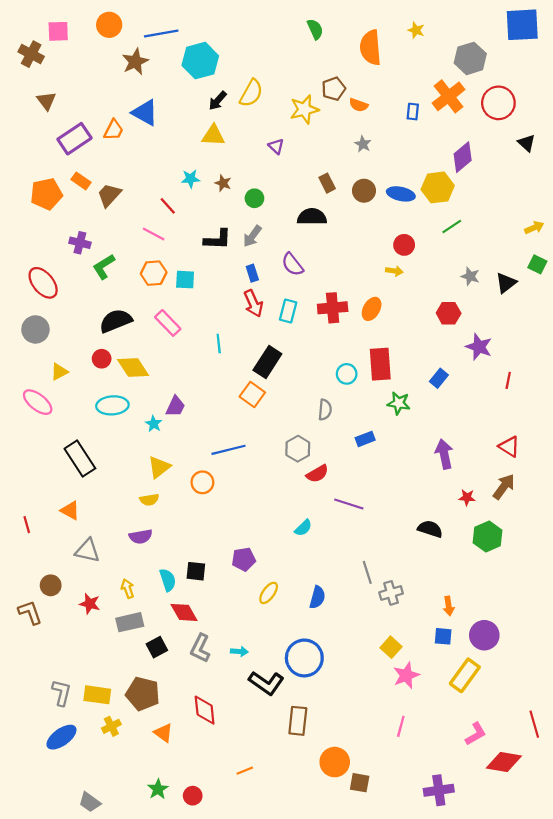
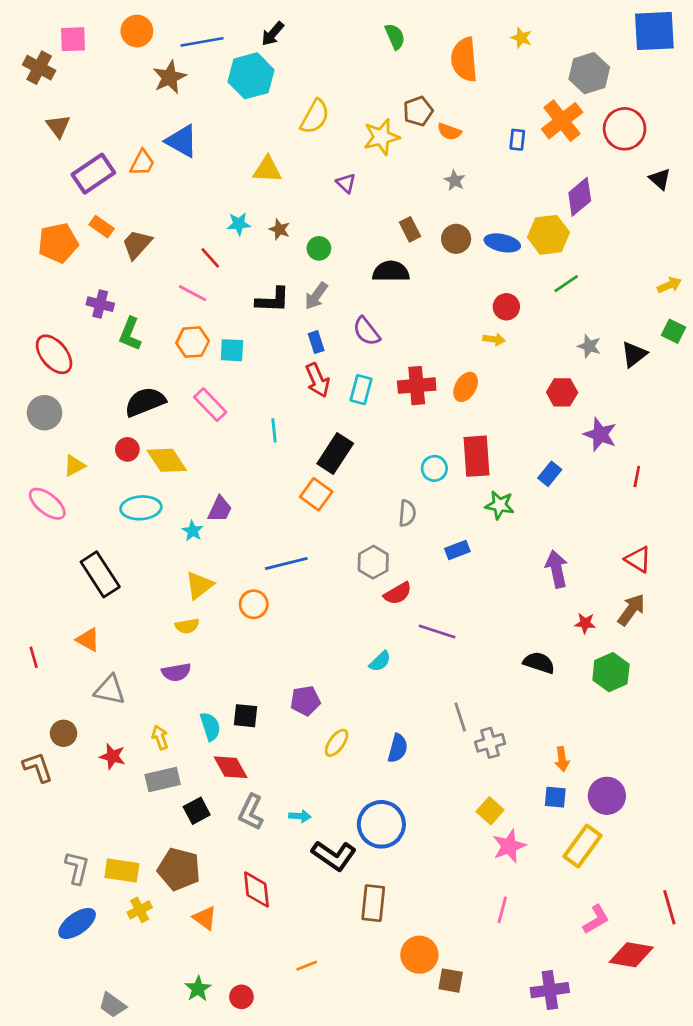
black arrow: (218, 101) -> (273, 34), moved
green L-shape: (104, 267) -> (130, 334), turned -36

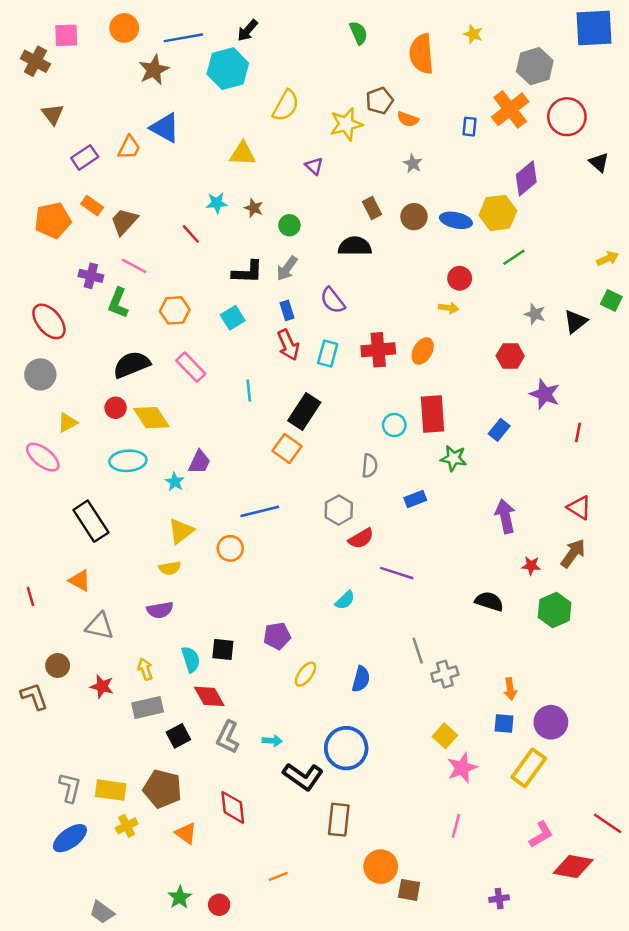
purple rectangle: (93, 174) -> (85, 157), size x0.7
pink line: (193, 293) -> (134, 266), moved
cyan square: (232, 350) -> (233, 318), moved, turned -35
red line: (669, 907) -> (608, 823), turned -40
purple cross: (550, 990) -> (499, 899), size x0.6

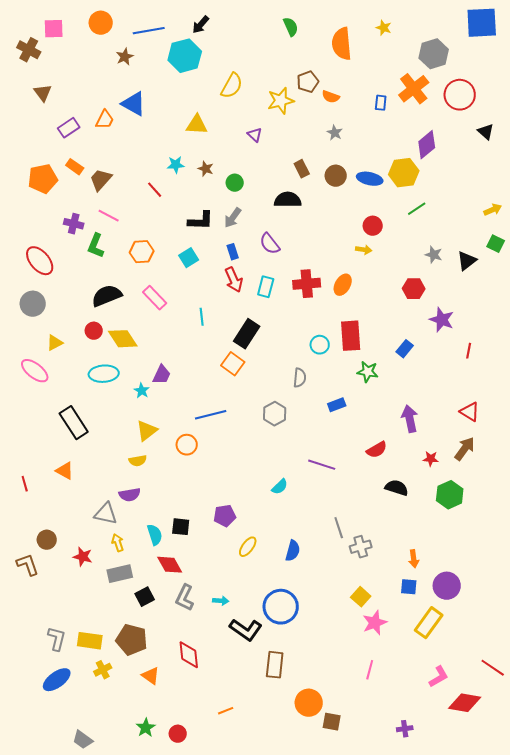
brown star: (154, 70) -> (125, 57), size x0.7
red semicircle: (361, 538) -> (377, 450), moved
gray triangle: (100, 626) -> (106, 514), moved

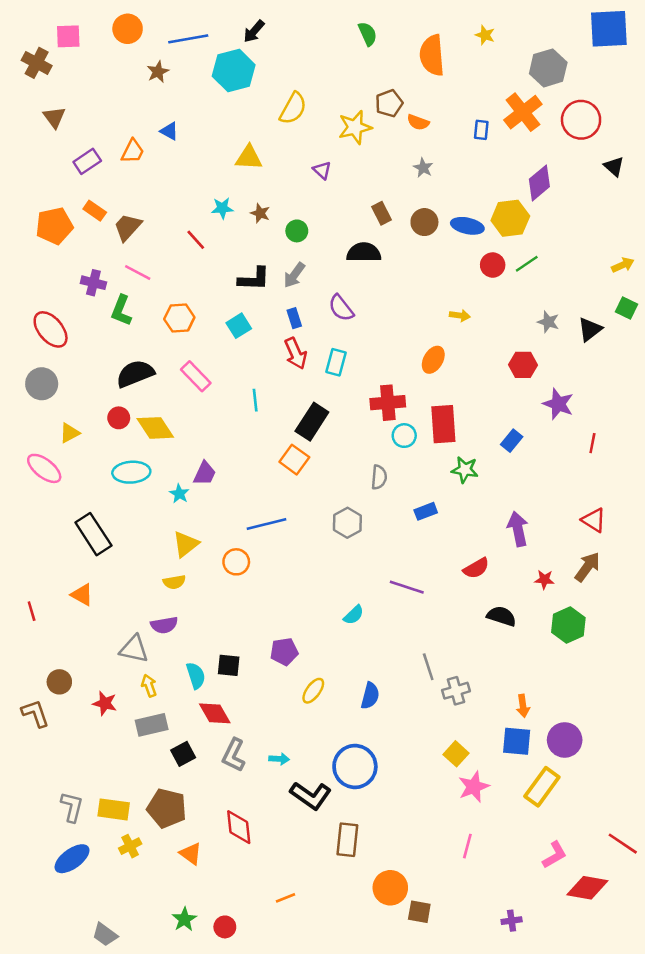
blue triangle: (134, 104) -> (169, 131), size x0.6
red circle: (373, 226) -> (493, 265), moved
red cross: (307, 284) -> (388, 403), moved
blue square: (409, 587) -> (517, 741), size x1.4

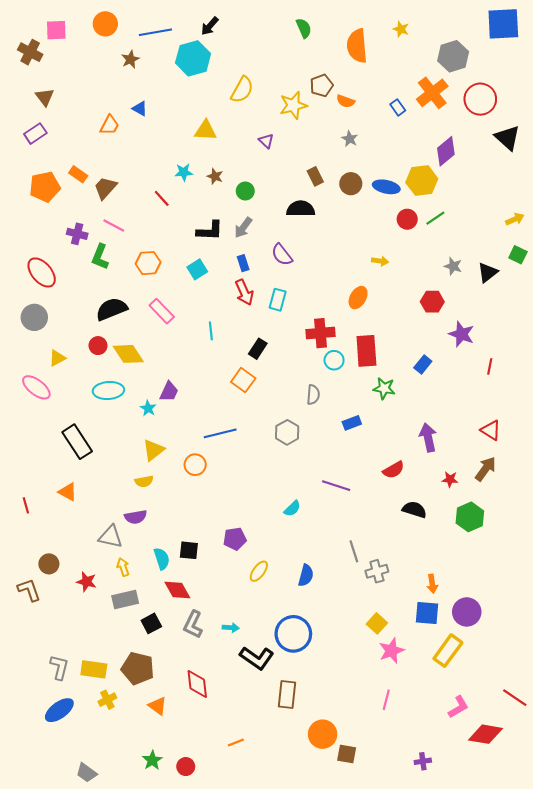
blue rectangle: (481, 130) -> (398, 107), turned -42
purple rectangle: (87, 161) -> (35, 134), moved
black triangle: (614, 166) -> (507, 138), size x1.5
black rectangle: (312, 422) -> (258, 349), size x0.7

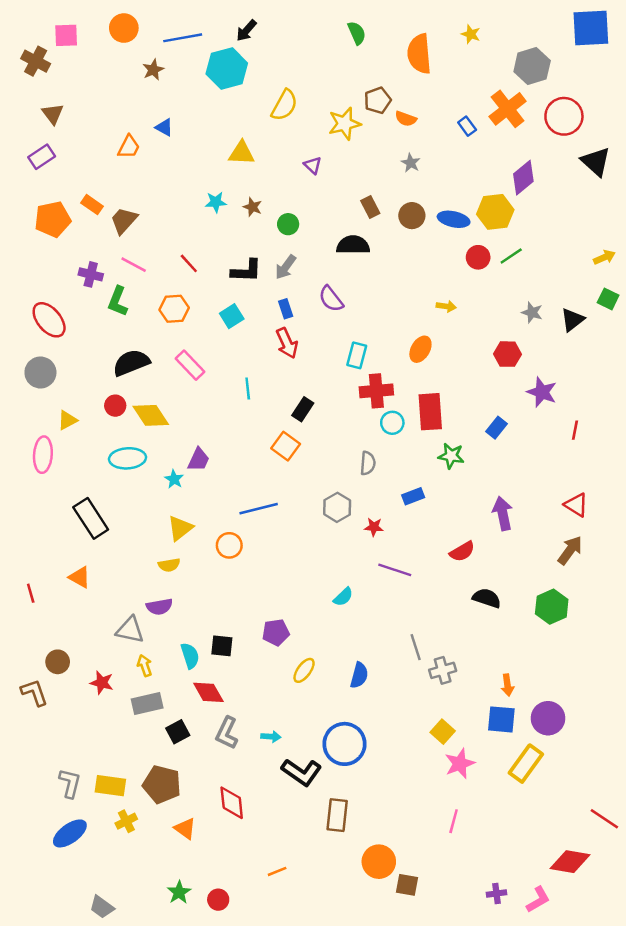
red line: (162, 198) -> (189, 263), moved
cyan rectangle: (278, 300) -> (357, 355), moved
pink ellipse: (36, 387) -> (43, 455), turned 56
red star: (450, 479) -> (374, 527), moved
pink L-shape: (458, 707) -> (538, 900), moved

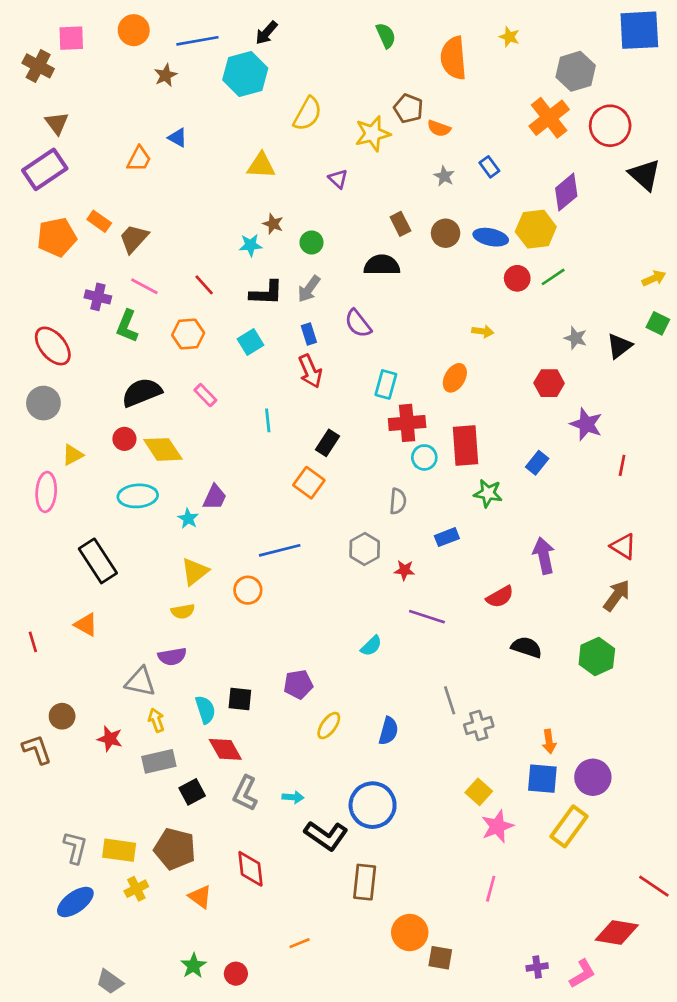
brown pentagon: (378, 100) -> (408, 108), turned -30
blue rectangle: (467, 126) -> (489, 167), moved
purple rectangle: (42, 157) -> (45, 169), size x1.5
cyan star: (216, 202) -> (250, 245), moved
pink rectangle: (190, 365) -> (205, 395), size x0.7

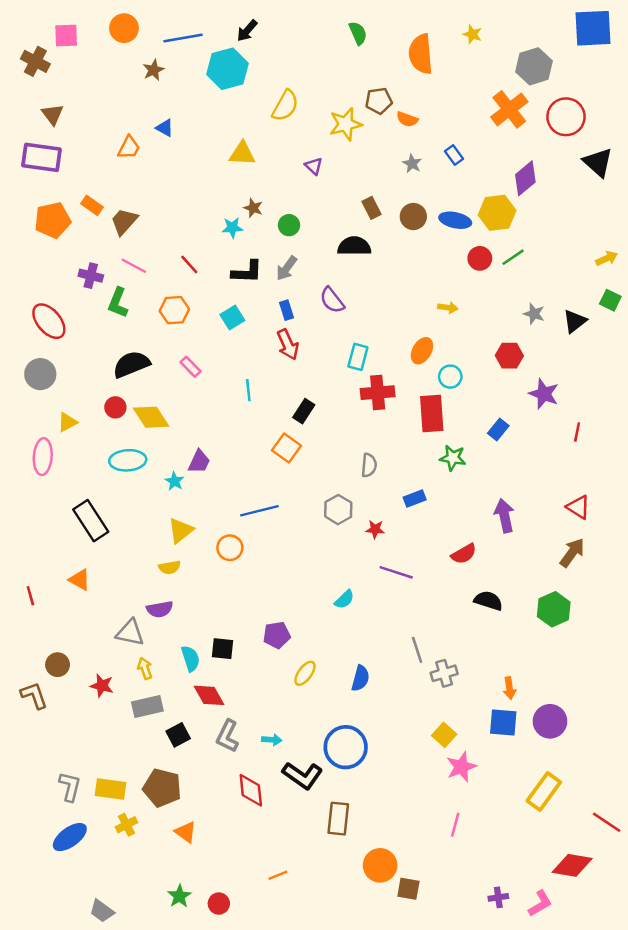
brown pentagon: (408, 108) -> (379, 101), turned -30
purple rectangle: (45, 169) -> (42, 157), turned 42
cyan circle: (424, 457) -> (450, 377), moved
yellow rectangle: (569, 826) -> (544, 791), moved
red diamond: (250, 869) -> (251, 790), moved

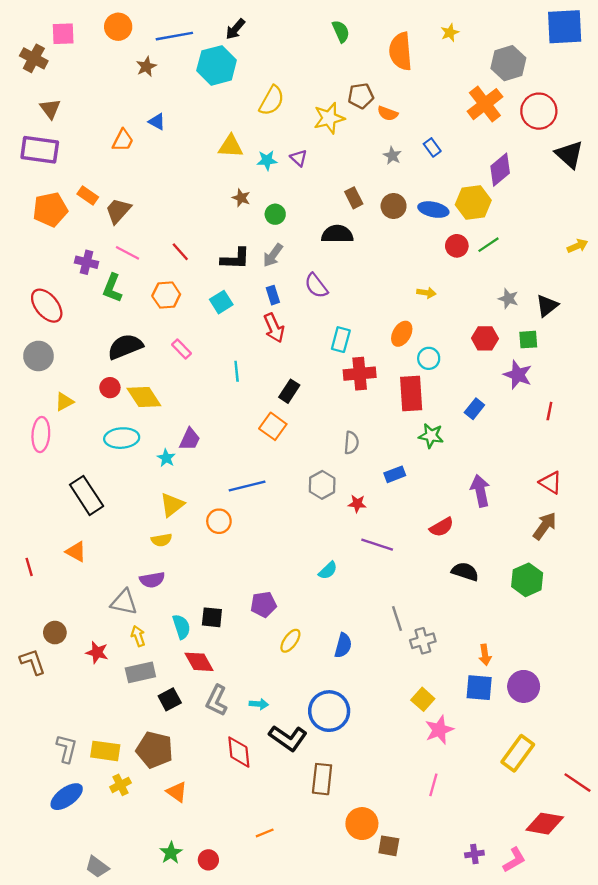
yellow star: (472, 34) -> (450, 33), turned 30
cyan star: (232, 228) -> (267, 160), moved
green square: (610, 300) -> (528, 340), moved, turned -30

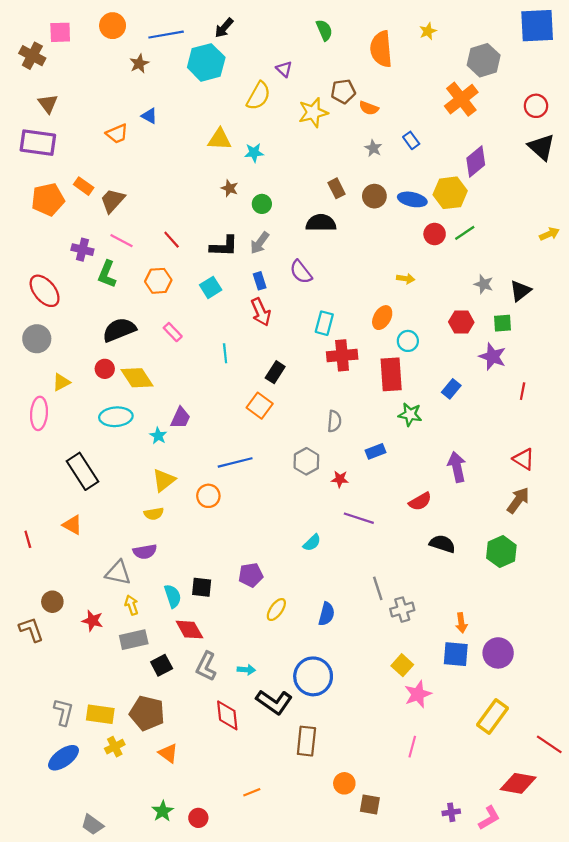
red circle: (539, 111) -> (536, 106), moved, size x0.7
orange trapezoid: (123, 140) -> (117, 134), turned 40
purple triangle: (299, 158) -> (284, 69), moved
orange circle: (362, 824) -> (344, 783), size x0.7

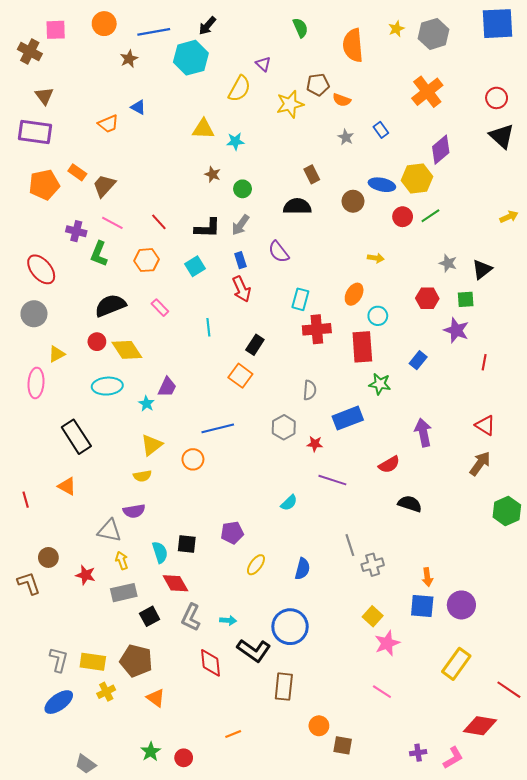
gray hexagon: (484, 60) -> (434, 34), moved
brown circle: (374, 196) -> (353, 201), moved
blue rectangle: (376, 451) -> (348, 418), size x1.6
green hexagon: (501, 552) -> (507, 511), moved
pink line: (412, 747) -> (382, 692), turned -72

